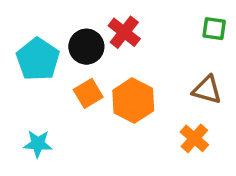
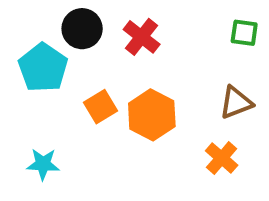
black circle: (86, 47) -> (82, 29), moved
brown triangle: (207, 90) -> (236, 103), turned -36

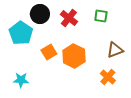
green square: (244, 33) -> (101, 16), moved

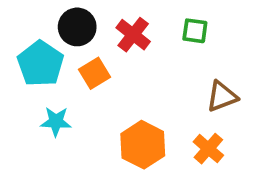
orange square: (49, 52) -> (95, 73), moved
orange hexagon: (74, 56) -> (143, 145), moved
cyan star: (21, 80) -> (56, 122), moved

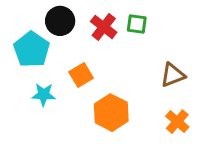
green square: (195, 31) -> (137, 24), moved
orange square: (95, 73) -> (81, 75), moved
orange cross: (208, 149) -> (177, 122), moved

